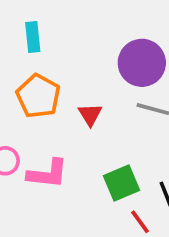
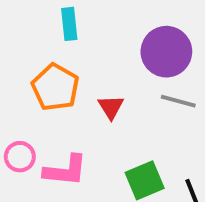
cyan rectangle: (33, 37) -> (69, 24), moved

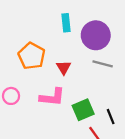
cyan rectangle: (69, 24) -> (66, 23), moved
pink L-shape: (65, 171) -> (52, 97), moved

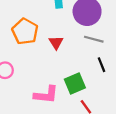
pink L-shape: (52, 97) -> (46, 95), moved
black line: (111, 117) -> (101, 65), moved

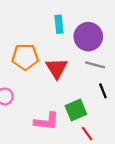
orange pentagon: (25, 31) -> (25, 57), turned -30
red triangle: (56, 43) -> (57, 68), size x1.5

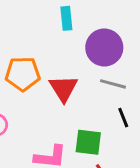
cyan rectangle: (59, 24) -> (66, 18), moved
green square: (76, 110) -> (88, 142), turned 30

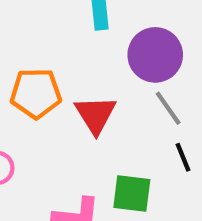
gray line: (113, 84) -> (168, 108), turned 40

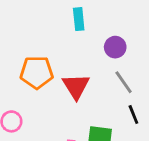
purple circle: (155, 55) -> (115, 47), size x0.6

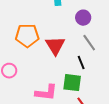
black line: (133, 114) -> (81, 63), moved

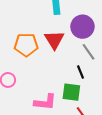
purple circle: (83, 18) -> (82, 27), size x1.5
red triangle: (55, 46) -> (54, 40), moved

